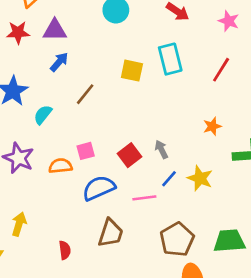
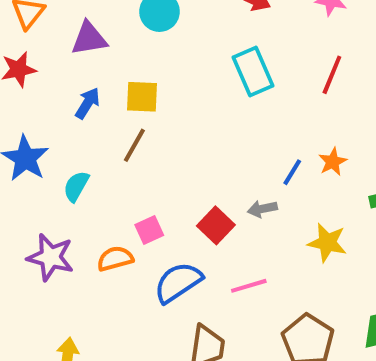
purple triangle: (55, 30) -> (89, 39), moved
yellow square: (132, 71) -> (142, 97), moved
gray arrow: (161, 149) -> (262, 209), turned -66
blue line: (169, 179) -> (292, 172), moved

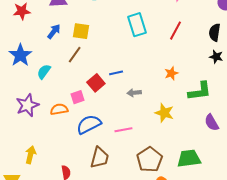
blue line: (292, 172) -> (116, 73), moved, turned 40
red square: (216, 225) -> (96, 83), moved
purple star: (50, 257) -> (27, 105), turned 30

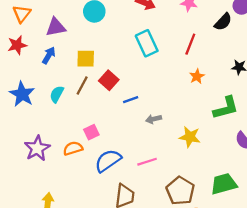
blue arrow: (54, 31) -> (49, 55), moved
black semicircle: (215, 32) -> (223, 22), moved, turned -138
cyan semicircle: (44, 72) -> (57, 94), moved
orange star: (171, 73) -> (197, 76), moved
red square: (96, 83) -> (109, 80), moved

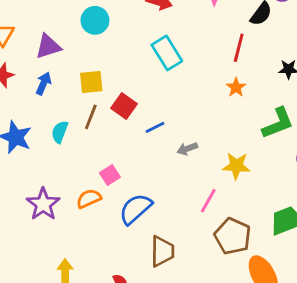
red line: (190, 44) -> (239, 48), moved
pink line: (147, 162) -> (208, 201), moved, turned -36

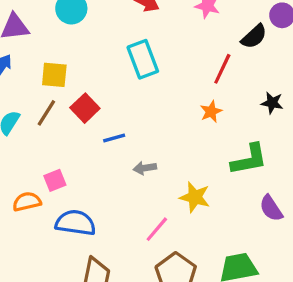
blue semicircle: (135, 209) -> (76, 223), turned 39

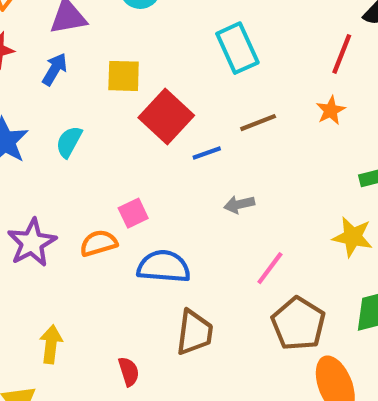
red square: (85, 108) -> (166, 117), size x1.4
brown line: (46, 113) -> (258, 123), moved, turned 40
gray arrow: (145, 168) -> (239, 204), moved
yellow star: (195, 197) -> (352, 237), moved

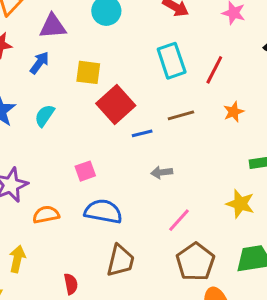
red line: (342, 54) -> (214, 70), moved
orange semicircle: (99, 243) -> (46, 215), moved

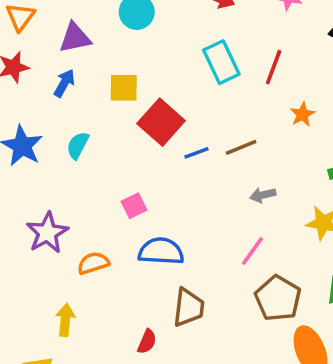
brown line: (181, 115) -> (241, 147), moved
gray arrow: (162, 172) -> (263, 195), moved
red semicircle: (71, 284) -> (147, 342), moved, turned 42

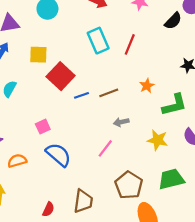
orange star: (302, 114) -> (147, 86), moved
blue semicircle: (161, 251) -> (58, 155), turned 36
pink line: (253, 251) -> (105, 148), moved
brown trapezoid: (189, 308) -> (83, 201), moved

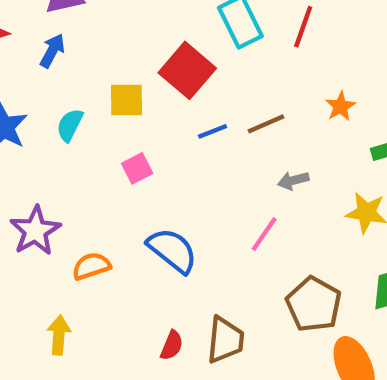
yellow square: (38, 55) -> (126, 100), moved
red square: (61, 76) -> (187, 70), moved
pink square: (43, 127) -> (137, 168), moved
red semicircle: (48, 209) -> (172, 345), moved

